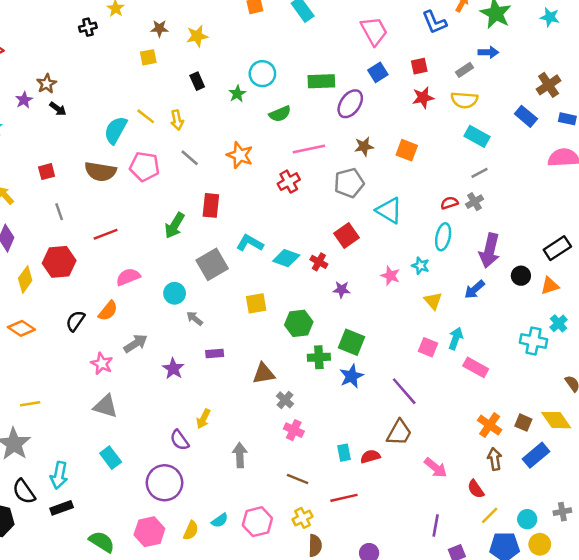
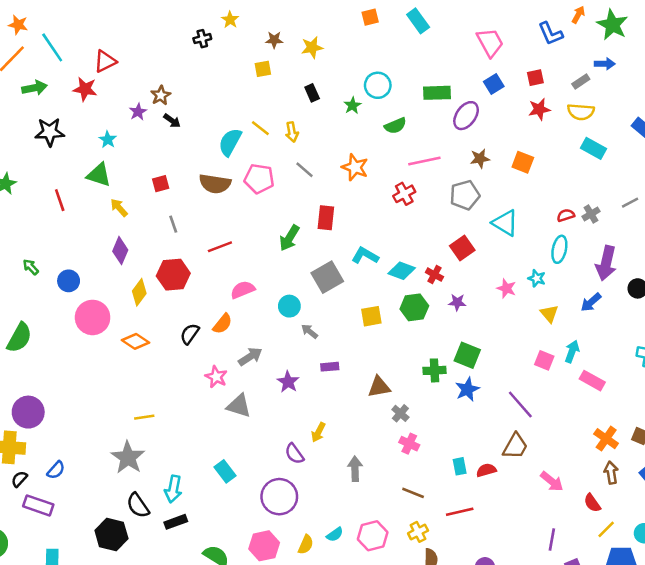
gray line: (480, 173) -> (630, 203), moved
green hexagon: (299, 323) -> (414, 307), moved
gray triangle: (106, 406) -> (239, 406), moved

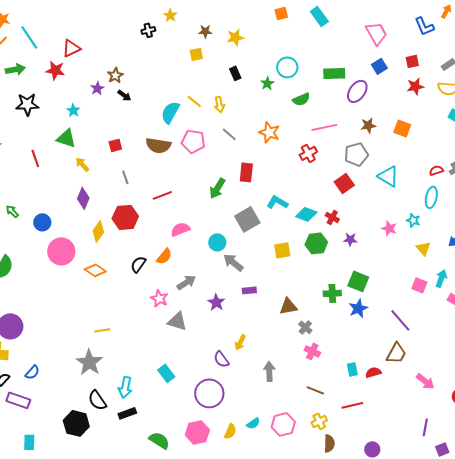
red square: (462, 248) -> (344, 183), moved
gray arrow: (310, 331) -> (233, 262), size x1.5

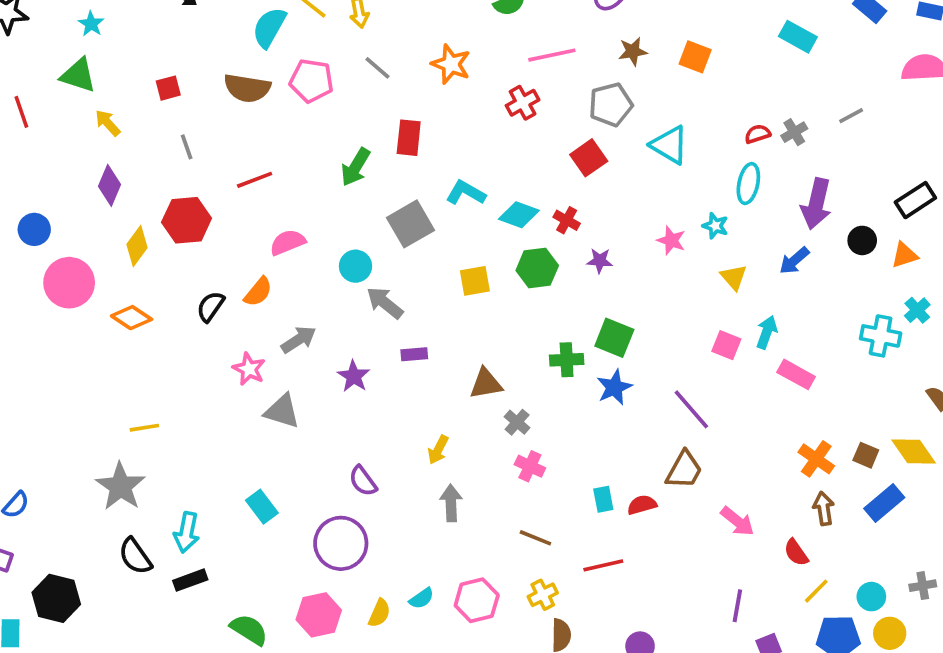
yellow arrow: (240, 342) -> (438, 450), moved
black hexagon: (76, 423) -> (56, 598), moved

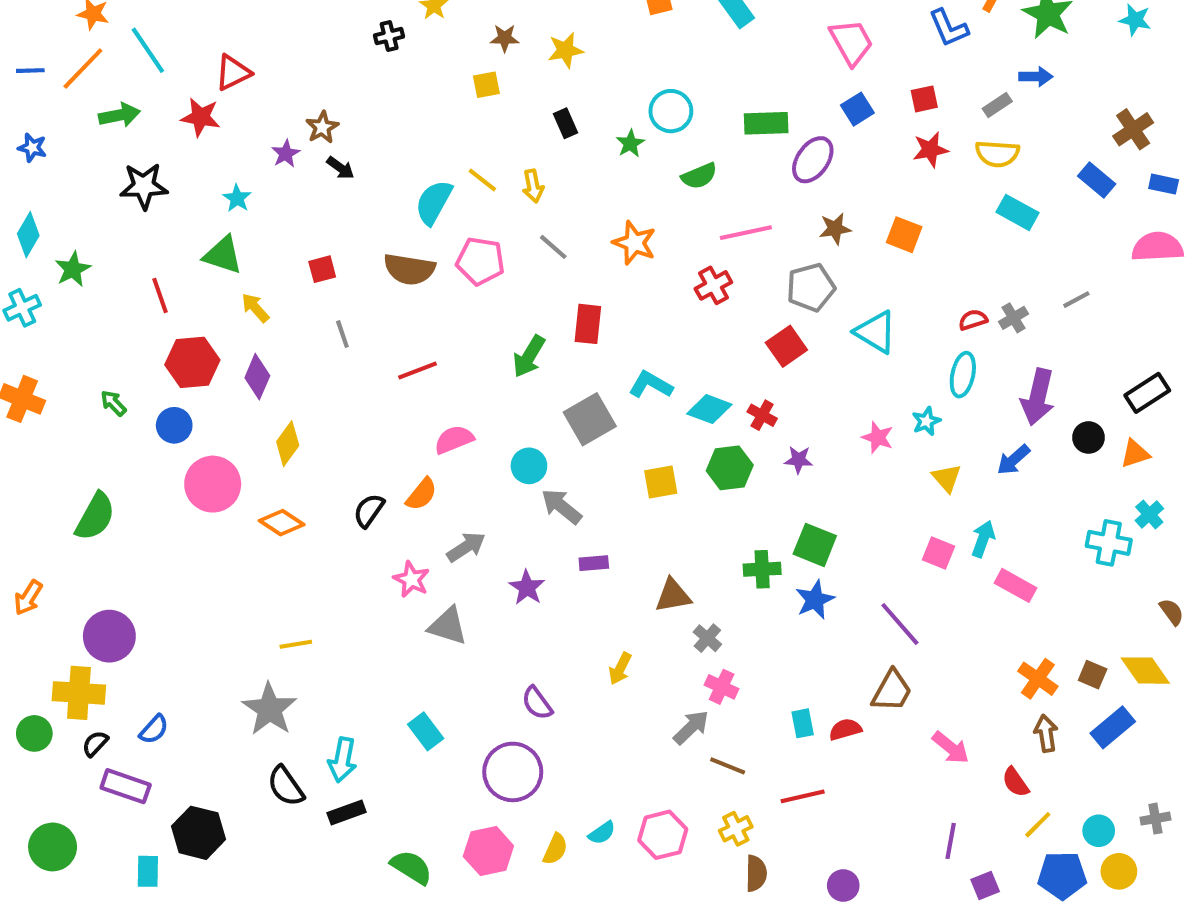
red hexagon: (187, 220) -> (192, 362), moved
cyan star: (715, 226) -> (926, 421), turned 30
gray arrow: (451, 503) -> (691, 727), moved, turned 48

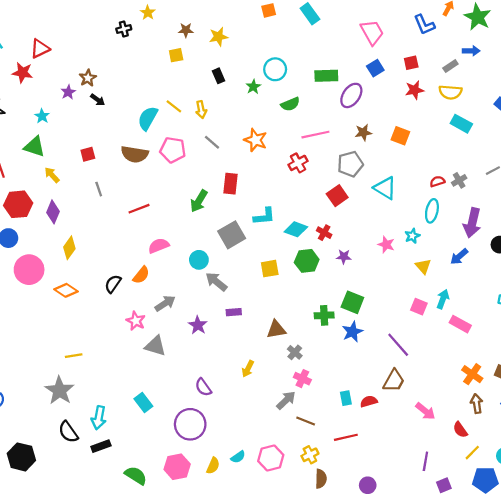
cyan L-shape: (651, 385) -> (264, 216), turned 145

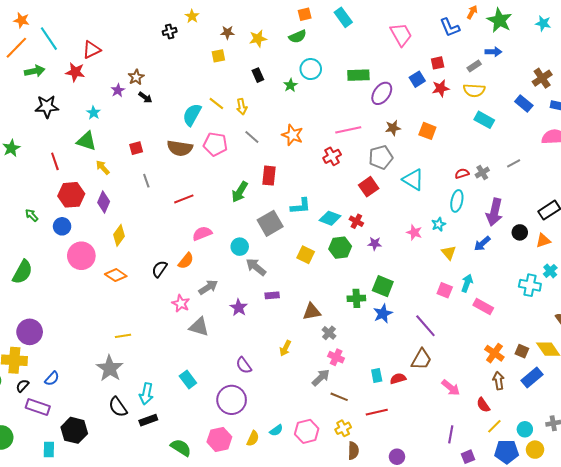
blue square: (375, 68) -> (417, 79), moved
green semicircle: (290, 104) -> (298, 37), moved
yellow square: (270, 269) -> (306, 255), turned 36

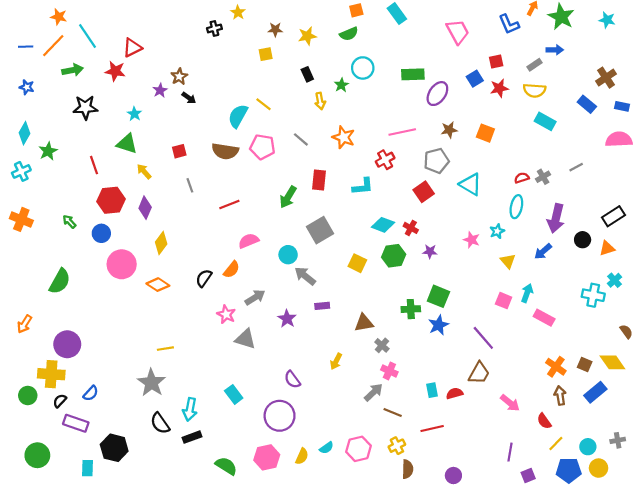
yellow arrow: (242, 107) -> (320, 101), moved
cyan L-shape: (301, 206) -> (363, 186), moved

